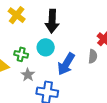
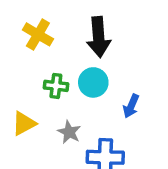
green cross: (21, 54) -> (56, 86), moved
blue arrow: (66, 64) -> (131, 106), size x0.6

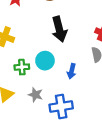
black arrow: (99, 37) -> (59, 29), moved

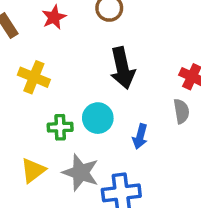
gray star: (35, 95) -> (81, 172), size x1.5

